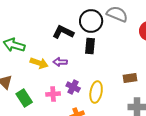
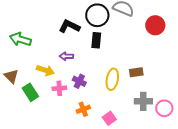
yellow arrow: (39, 63) -> (45, 70), moved
yellow ellipse: (96, 92) -> (112, 79), moved

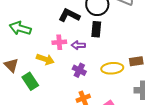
purple arrow: (66, 56) -> (78, 45), moved
yellow ellipse: (112, 79) -> (112, 68), turned 75
pink cross: (59, 88) -> (59, 42), moved

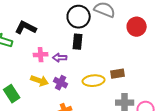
black L-shape: (69, 15) -> (26, 28), moved
yellow arrow: (45, 59) -> (40, 81), moved

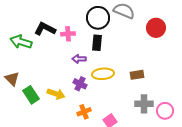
pink cross: (41, 55) -> (68, 34), moved
yellow arrow: (40, 81) -> (56, 94), moved
yellow ellipse: (94, 81) -> (103, 74), moved

